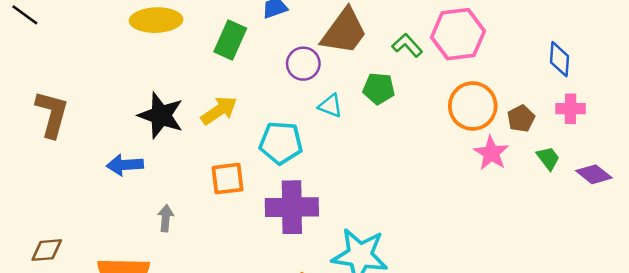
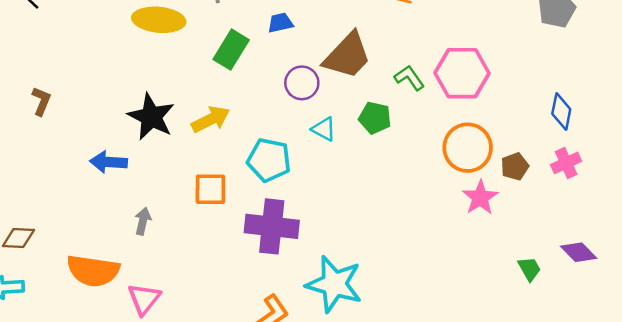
pink cross: (570, 109) -> (566, 163), turned -32
brown L-shape: (52, 114) -> (41, 101), size x0.6
green trapezoid: (548, 158) -> (529, 269), moved
purple diamond: (594, 174) -> (579, 252), moved

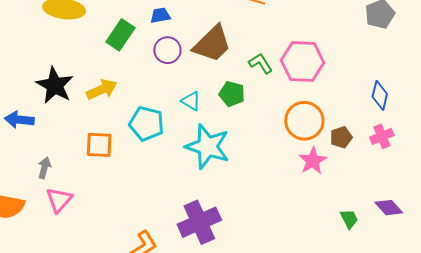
purple circle: (302, 83) -> (167, 50), moved
purple cross: (272, 226) -> (199, 222), moved, turned -33
cyan star: (334, 284) -> (208, 146), moved
pink triangle: (144, 299) -> (59, 200), moved

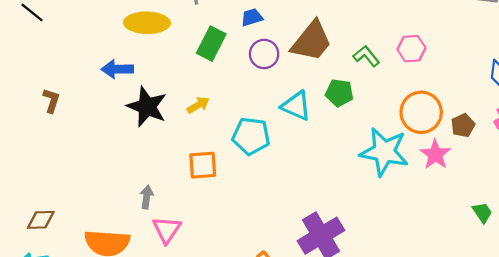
pink hexagon: (303, 62) -> (411, 49), size x0.6
yellow arrow: (102, 89) -> (198, 105), size x0.7
cyan triangle: (191, 101) -> (296, 106), size x1.4
blue arrow: (19, 120) -> (117, 69), moved
cyan star: (208, 146) -> (384, 152), moved

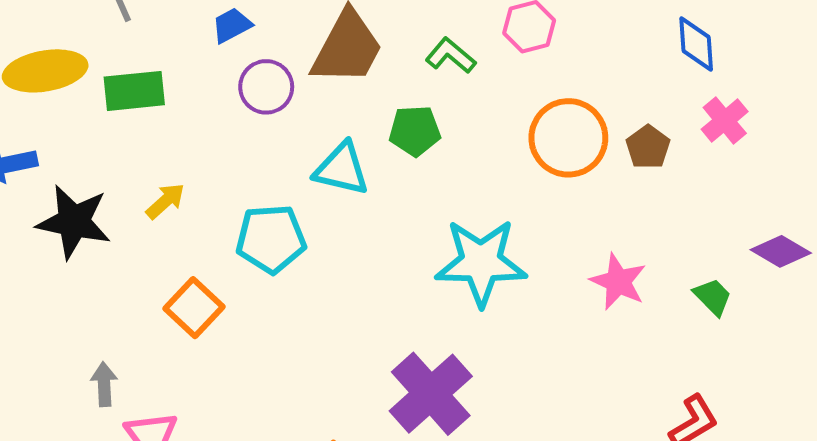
green rectangle: (211, 44) -> (134, 91), moved, turned 68
cyan star: (384, 152) -> (481, 262), moved
pink star: (435, 154) -> (618, 282), moved
orange square: (203, 165) -> (194, 308), turned -32

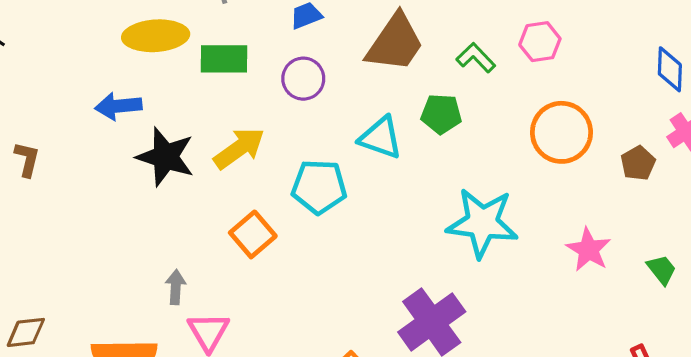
purple circle: (266, 87) -> (303, 79), moved
brown pentagon: (648, 147) -> (638, 163), moved
yellow arrow: (165, 201) -> (239, 148), size x1.6

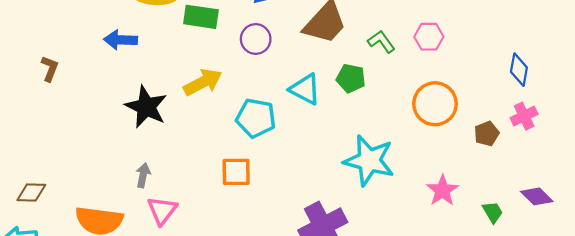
black star: (165, 157) -> (146, 107), moved
orange square: (253, 234) -> (236, 172), moved, turned 32

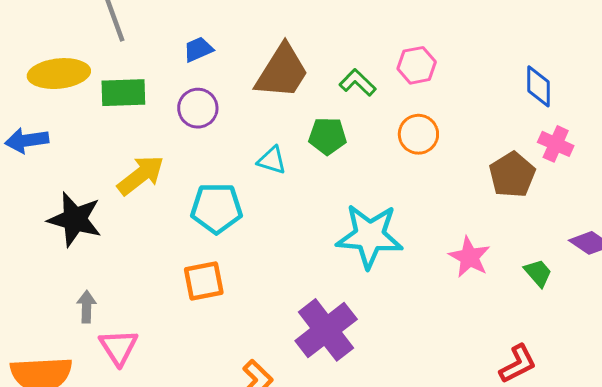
cyan triangle: (305, 89) -> (272, 160), size x0.7
orange circle: (435, 104) -> (418, 134), moved, size x0.7
pink cross: (524, 116) -> (556, 144), turned -30
brown pentagon: (487, 134) -> (512, 175), size x1.4

